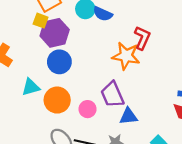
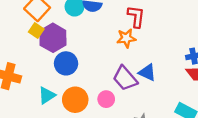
yellow square: (41, 21) -> (36, 31), turned 32
orange star: (126, 56) -> (126, 38), size x0.7
blue triangle: (128, 116) -> (147, 72), moved, turned 48

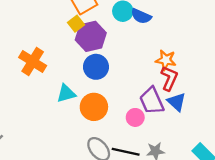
red L-shape: (136, 17) -> (169, 78), moved
pink circle: (106, 99) -> (135, 117), moved

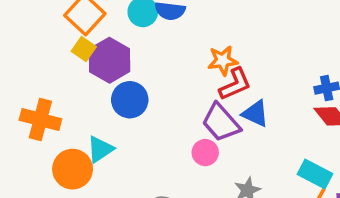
red L-shape: (169, 78) -> (235, 84), turned 60
orange circle: (94, 107) -> (73, 169), moved

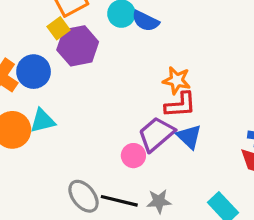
blue circle: (130, 100) -> (34, 72), moved
purple trapezoid: (221, 123) -> (156, 134), turned 72

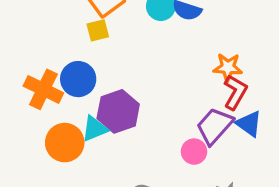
yellow square: (58, 28) -> (98, 30), turned 30
purple hexagon: (78, 46) -> (118, 111), moved
red L-shape: (180, 105) -> (235, 92), turned -48

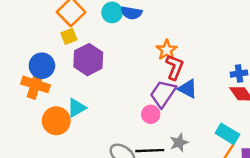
orange star: (228, 67) -> (167, 50), turned -30
blue circle: (78, 79) -> (42, 66), moved
purple hexagon: (118, 111) -> (88, 60), moved

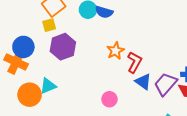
orange star: (167, 50) -> (115, 51), moved
purple trapezoid: (163, 94) -> (165, 84), moved

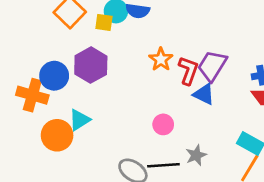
yellow square: (49, 25) -> (104, 22), moved, turned 32
blue circle: (23, 47) -> (54, 76), moved
purple trapezoid: (165, 84) -> (212, 66), moved

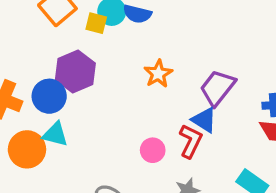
red L-shape: (188, 70) -> (191, 141), moved
blue circle: (54, 76) -> (49, 96), moved
cyan triangle: (79, 120) -> (55, 134), turned 40

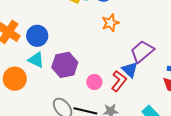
purple hexagon: (75, 72) -> (65, 65), moved
orange star: (158, 74) -> (110, 23), moved
orange circle: (27, 149) -> (15, 79), moved

